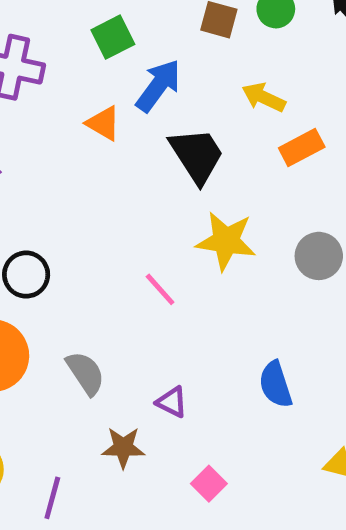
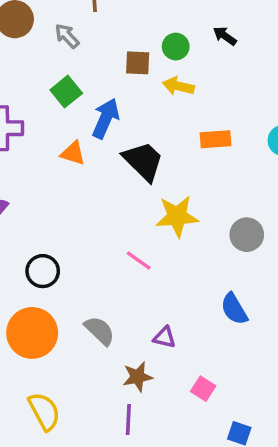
yellow arrow: (264, 97) -> (178, 86), moved
orange rectangle: (302, 148) -> (215, 139), turned 36
gray circle: (319, 256) -> (247, 235), moved
purple line: (52, 498) -> (128, 419), moved

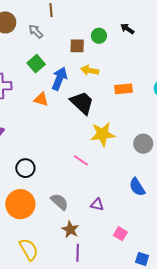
yellow arrow: (178, 86) -> (90, 70), moved
brown star: (138, 377) -> (70, 230), moved, turned -30

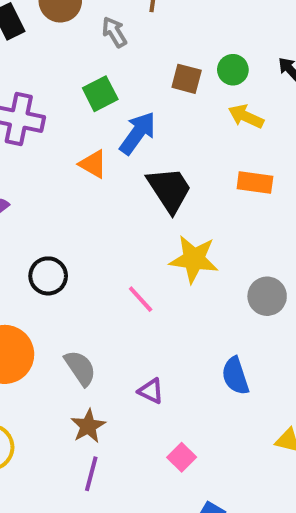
yellow arrow: (90, 70) -> (246, 116), moved
black circle: (25, 168) -> (48, 276), moved

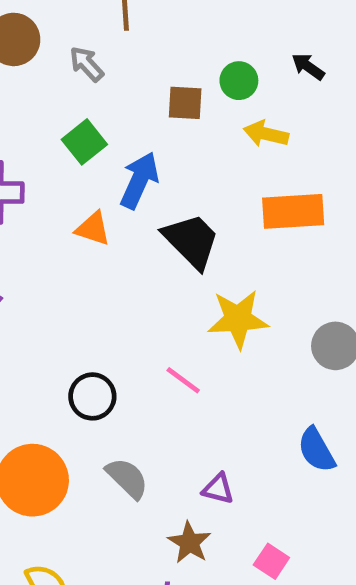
orange rectangle: (255, 182) -> (293, 211), size x1.4
black circle: (48, 276) -> (92, 396), moved
brown star: (88, 426) -> (189, 543), moved

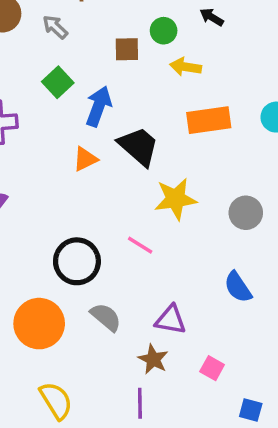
orange triangle: (93, 229) -> (85, 159), moved, turned -40
black circle: (92, 396) -> (77, 261), size x1.4
purple triangle: (218, 489) -> (171, 320), size x1.4

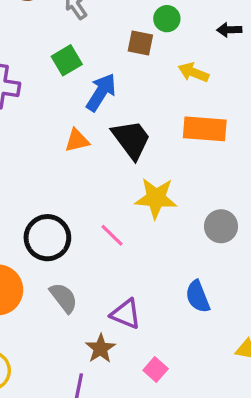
black arrow: (212, 17) -> (229, 30), turned -45
green circle: (164, 31) -> (167, 19), moved

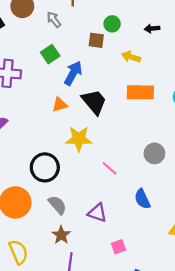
yellow star: (156, 198) -> (79, 139), moved
pink line: (112, 235) -> (109, 168), moved
brown star: (100, 348) -> (61, 235), moved
pink square: (156, 369) -> (119, 247), turned 32

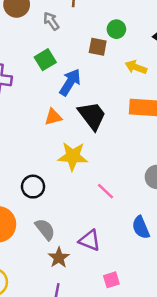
black circle: (45, 167) -> (33, 187), size x0.7
brown star: (61, 235) -> (59, 258), moved

